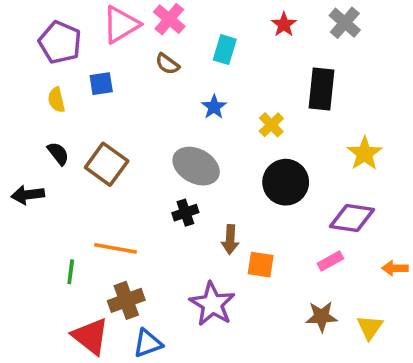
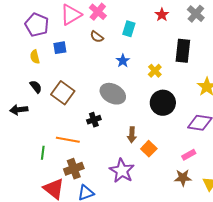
black cross: (185, 213) -> (94, 120), moved
pink rectangle: (330, 261) -> (189, 155), moved
orange square: (261, 265) -> (149, 149), turned 35

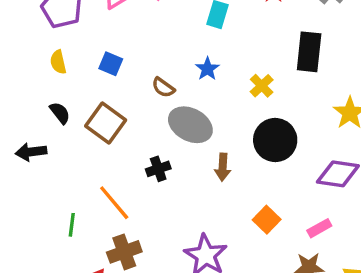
brown semicircle: (97, 37) -> (163, 87), moved
blue square: (60, 48) -> (111, 64), moved, turned 32
brown arrow: (132, 135) -> (223, 167), moved
orange line: (68, 140) -> (114, 203), turned 40
orange square: (149, 149) -> (267, 220), moved

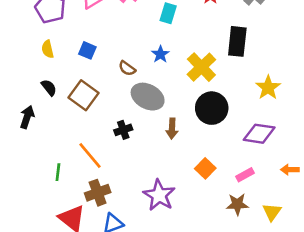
yellow cross: (262, 86) -> (201, 67), size x1.6
black arrow: (31, 152) -> (27, 117), turned 115

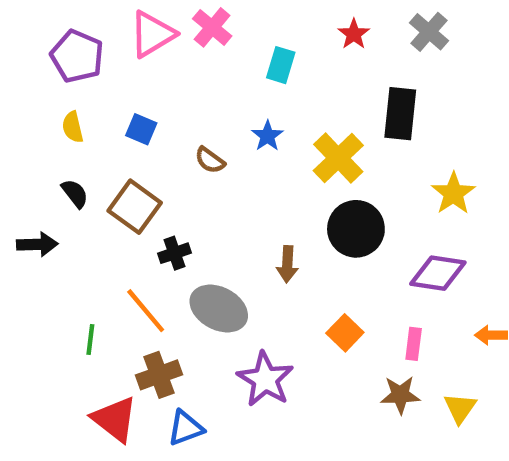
gray ellipse: (148, 97) -> (219, 308), moved
black arrow: (27, 117) -> (37, 244), turned 70
black cross: (123, 130) -> (174, 253), moved
pink rectangle: (245, 175) -> (414, 344), turned -54

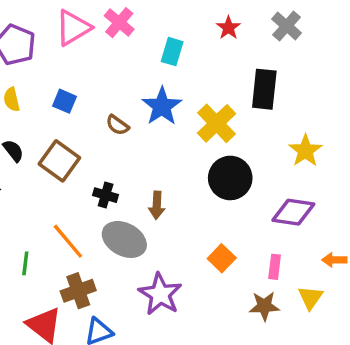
blue star: (267, 136) -> (162, 106), size x1.6
black cross: (174, 253) -> (106, 195), moved, turned 35
brown arrow: (287, 264) -> (157, 205), moved
yellow triangle: (460, 408) -> (310, 298), moved

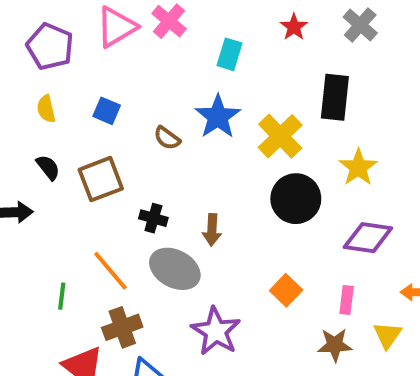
yellow star: (305, 151) -> (358, 167), moved
brown square: (59, 161) -> (101, 179), turned 33

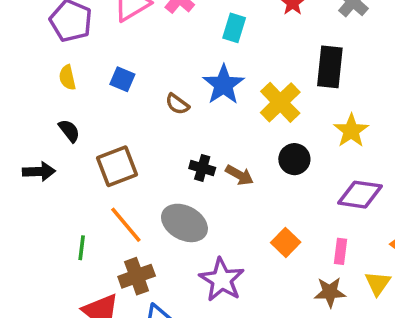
brown square: (101, 179) -> (117, 166), moved
black circle: (296, 199) -> (294, 159), size x0.7
black cross: (153, 218) -> (202, 168), moved
brown arrow: (212, 230) -> (239, 175), moved, turned -64

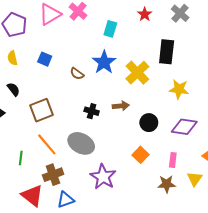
yellow star: (351, 131) -> (179, 89), turned -30
black circle: (294, 159) -> (149, 123), moved
brown arrow: (239, 175) -> (121, 106), moved, turned -35

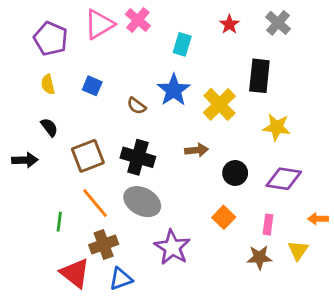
black cross: (92, 111) -> (138, 157), moved, size x1.6

